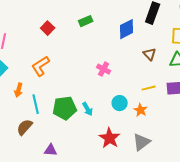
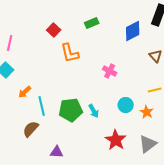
orange L-shape: (41, 66) -> (70, 53), moved, turned -70
orange arrow: (19, 90) -> (25, 92), turned 32

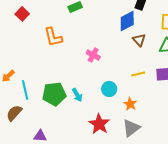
red square: (54, 30) -> (22, 14), moved
blue diamond: (133, 31) -> (127, 21), moved
orange star: (147, 112) -> (130, 104), moved

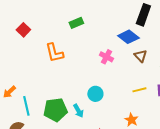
blue diamond: (127, 21) -> (128, 37), turned 65
pink cross: (93, 55) -> (106, 57), moved
cyan circle: (109, 89) -> (95, 94), moved

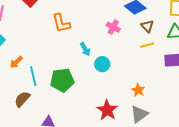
yellow line: (139, 90) -> (147, 45), moved
cyan arrow: (78, 111) -> (85, 49), moved

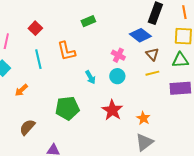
cyan circle: (102, 64) -> (117, 76), moved
cyan line: (33, 76) -> (38, 59), moved
red star: (107, 110) -> (112, 110), moved

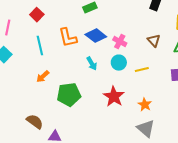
blue diamond: (140, 35) -> (96, 36), moved
yellow line: (152, 73) -> (142, 70), moved
orange arrow: (21, 90) -> (43, 77), moved
brown semicircle: (27, 127) -> (35, 122), moved, turned 84
gray triangle: (144, 142) -> (146, 129), turned -42

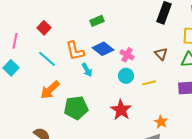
cyan line: (40, 46) -> (47, 59), turned -36
cyan arrow: (92, 64) -> (87, 70), moved
orange arrow: (43, 77) -> (50, 90), size x1.5
orange star: (145, 105) -> (161, 122), moved

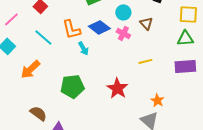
pink line: (15, 41) -> (11, 19), turned 35
brown triangle: (161, 54) -> (146, 23), moved
cyan circle: (126, 76) -> (123, 12), moved
orange arrow: (50, 90) -> (30, 69), moved

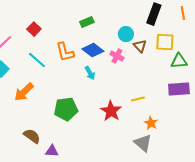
cyan circle: (123, 12) -> (126, 34), moved
yellow square: (188, 14) -> (165, 42), moved
cyan arrow: (83, 48) -> (90, 73), moved
yellow line: (145, 61) -> (138, 99), moved

